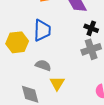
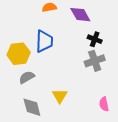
gray semicircle: (43, 65) -> (27, 77), moved, turned -49

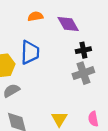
black cross: (95, 39) -> (83, 50), turned -32
yellow triangle: (60, 96) -> (59, 119), moved

